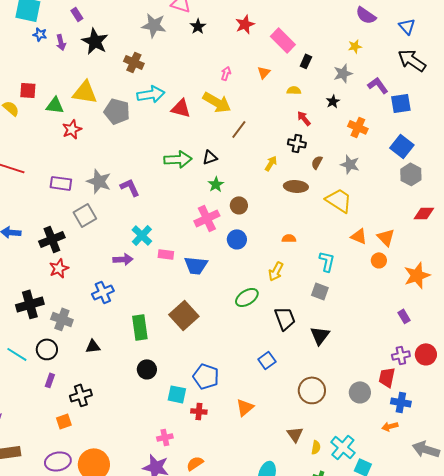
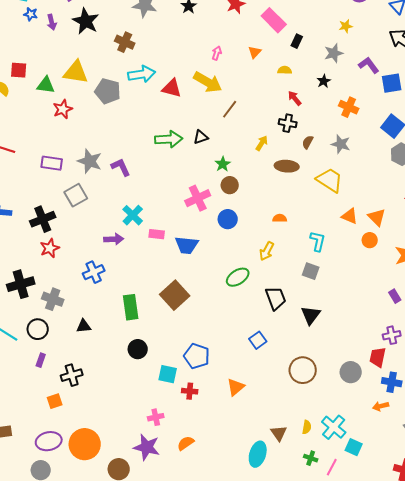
green star: (216, 184) -> (223, 164), moved
brown triangle: (295, 434) -> (279, 433), moved

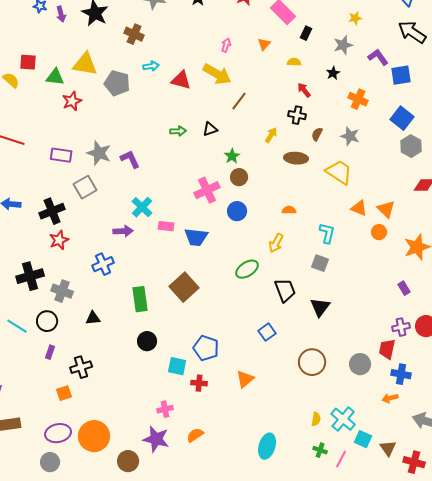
cyan arrow: (142, 74) -> (151, 66), size x0.6
green arrow: (169, 139) -> (178, 131), size x0.6
brown triangle: (279, 433) -> (388, 448), moved

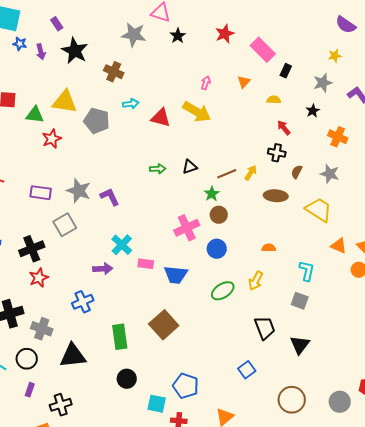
brown line: (239, 101) -> (227, 174), moved, turned 30
green ellipse: (247, 269) -> (223, 291), moved
black triangle: (93, 318) -> (73, 356), size x1.8

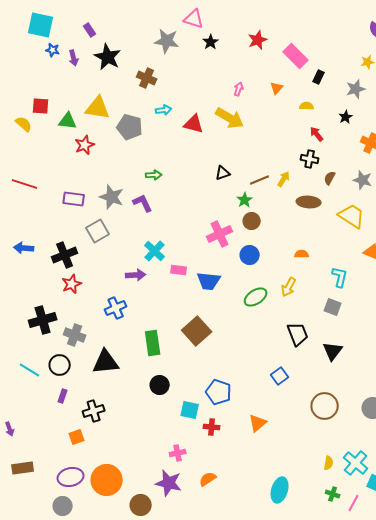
green arrow: (158, 169) -> (154, 175), moved

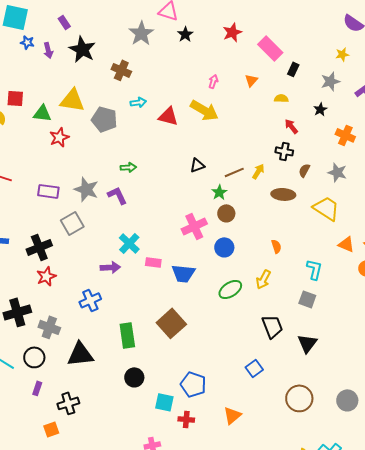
gray star: (167, 41) -> (141, 33), turned 30
orange semicircle: (302, 254) -> (276, 246), turned 72

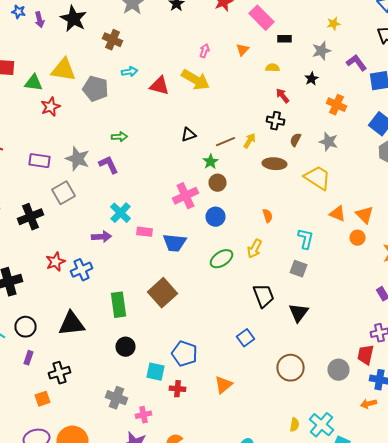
black rectangle: (293, 69) -> (284, 39), turned 64
red star: (46, 276) -> (56, 262), moved
gray cross: (49, 327) -> (116, 398), moved

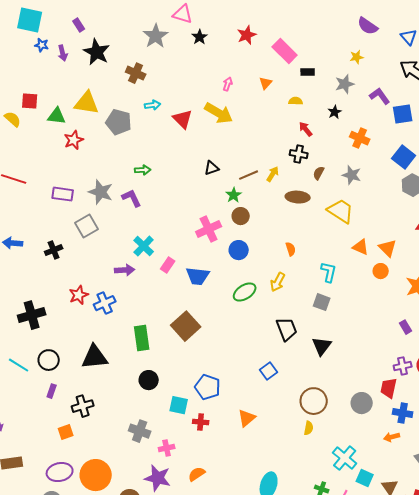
red triangle: (160, 86) -> (183, 119), turned 30
black cross: (30, 217) -> (54, 250), size x0.7
pink rectangle: (144, 232) -> (168, 265), turned -63
yellow semicircle: (294, 425) -> (309, 428), moved

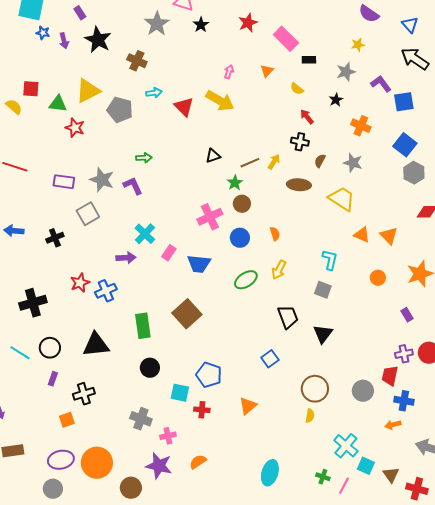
yellow semicircle: (296, 101) -> (297, 89), turned -144
yellow triangle: (87, 103) -> (88, 91), turned -36
red star: (74, 140) -> (75, 128), turned -30
orange semicircle: (291, 249) -> (275, 234), moved
orange circle: (381, 271) -> (378, 278), moved

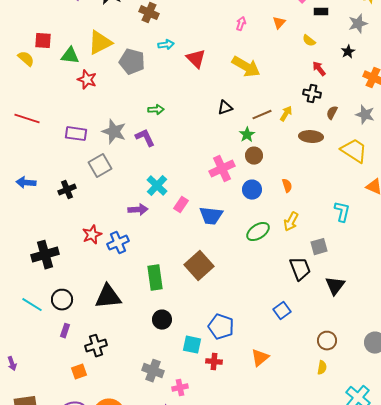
yellow arrow: (220, 101) -> (246, 67), moved
gray square: (323, 290) -> (319, 247), moved, turned -36
brown circle: (315, 389) -> (327, 341), size x0.7

